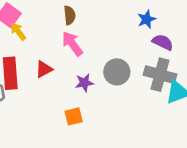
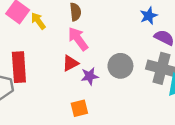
yellow arrow: (18, 31) -> (38, 21), moved
red triangle: (44, 69) -> (70, 63), moved

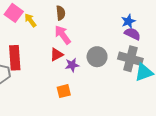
blue star: (149, 16) -> (128, 21), moved

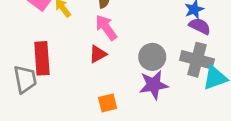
purple star: (72, 65) -> (154, 85), moved, size x1.5

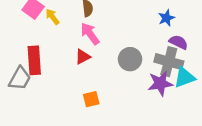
purple semicircle: (200, 26) -> (178, 42), moved
gray trapezoid: (25, 79) -> (20, 79), turned 40
purple star: (154, 85) -> (160, 83), moved

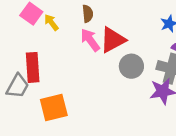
red triangle: (83, 57) -> (113, 40), moved, size x1.6
orange square: (91, 99) -> (54, 107), moved, size x1.6

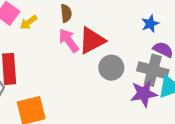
yellow arrow: (51, 22) -> (29, 22), turned -90

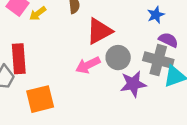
pink arrow: (69, 40) -> (88, 65), moved, turned -80
purple star: (144, 94) -> (133, 84), moved

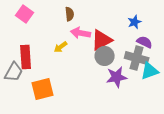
yellow arrow: (38, 14) -> (61, 47), moved
red triangle: (99, 31) -> (102, 40), moved
pink arrow: (88, 65) -> (81, 33), moved, turned 36

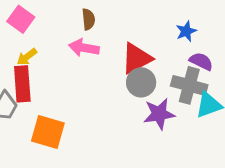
pink arrow: (81, 33) -> (84, 48), moved
yellow arrow: (61, 47) -> (27, 57), moved
orange square: (43, 89) -> (48, 132), turned 30

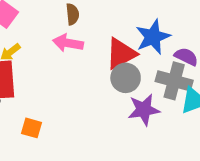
blue star: (186, 31) -> (153, 37), moved, size x1.6
orange square: (48, 132) -> (32, 128), size x0.6

